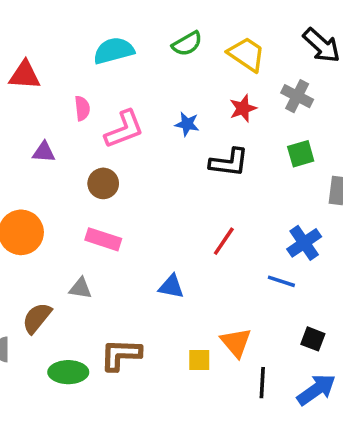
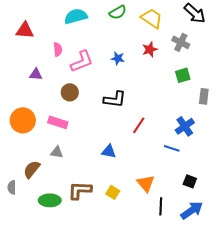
black L-shape: (229, 162) -> (115, 99), moved
pink rectangle: (103, 239) -> (58, 122), moved
yellow square: (199, 360) -> (113, 192), moved, turned 32

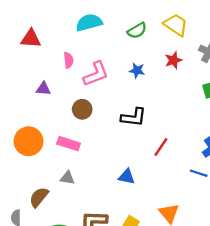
green semicircle: (118, 12) -> (137, 31), moved

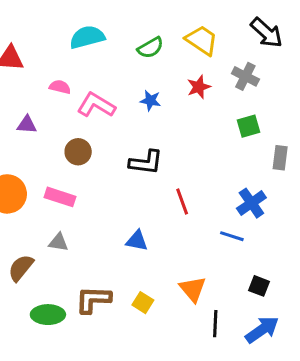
pink semicircle: (68, 60) -> (60, 87), turned -70
pink L-shape: (96, 74) -> (96, 105), turned -128
red line: (161, 147) -> (182, 202), turned -54

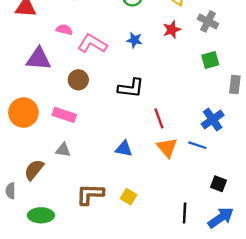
purple triangle: (27, 125) -> (39, 59), size x1.6
orange triangle: (193, 289) -> (167, 148), moved
green ellipse: (48, 315) -> (41, 215), moved

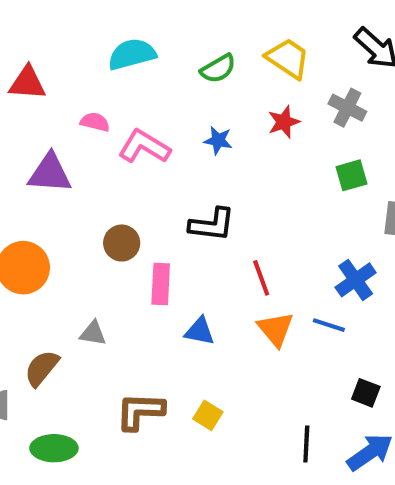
brown circle: (78, 80) -> (122, 243), moved
pink rectangle: (64, 115) -> (161, 284), moved, turned 75

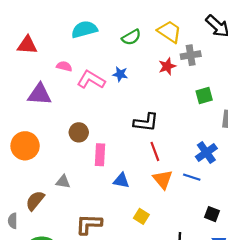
gray cross: (347, 108) -> (191, 55), moved, turned -36
blue star: (218, 140) -> (120, 74), moved
black L-shape: (212, 225) -> (146, 122), moved
yellow square: (208, 415) -> (141, 216), moved

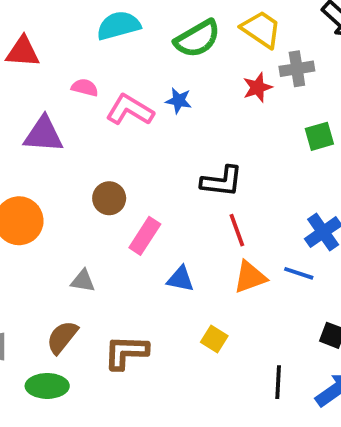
green semicircle: (131, 37) -> (197, 39), size x1.4
pink rectangle: (100, 155) -> (145, 236), turned 30
orange triangle: (163, 179) -> (250, 277), turned 50
brown semicircle: (35, 201) -> (62, 337), moved

